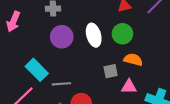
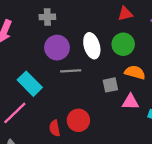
gray line: (61, 84) -> (71, 71), moved

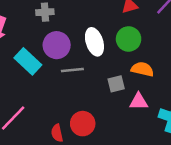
cyan rectangle: (30, 84) -> (28, 61), moved

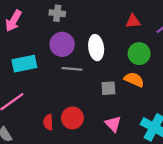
green circle: (129, 39) -> (139, 54), moved
cyan rectangle: (28, 61) -> (24, 64), moved, turned -65
pink triangle: (139, 102) -> (113, 124), moved, turned 36

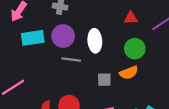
cyan rectangle: (24, 64) -> (33, 38), moved
orange semicircle: (134, 80) -> (129, 73), turned 132

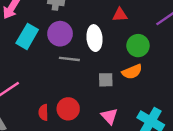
red triangle: (131, 18) -> (120, 15), moved
cyan rectangle: (33, 38) -> (27, 36), turned -50

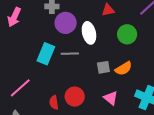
purple circle: (60, 34) -> (66, 23), moved
cyan rectangle: (27, 36) -> (46, 54), moved
orange semicircle: (132, 72) -> (124, 68), moved

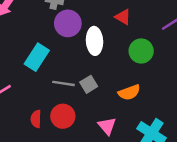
red triangle: (108, 10) -> (123, 17), turned 32
gray line: (70, 54) -> (63, 83), moved
gray square: (103, 67) -> (89, 84), moved, turned -32

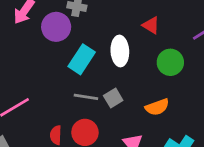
purple circle: (68, 23) -> (56, 27), moved
cyan rectangle: (37, 57) -> (82, 59), moved

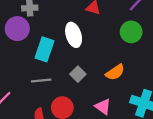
green circle: (170, 62) -> (131, 32), moved
gray line: (86, 97) -> (41, 80), moved

